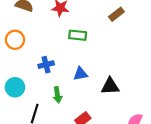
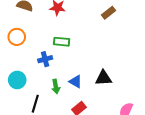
green rectangle: (78, 35) -> (62, 42), moved
blue triangle: (80, 74) -> (76, 82), moved, turned 40

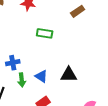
green rectangle: (62, 42) -> (45, 33), moved
blue cross: (45, 59) -> (13, 63), moved

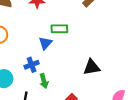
blue triangle: (41, 76) -> (45, 43), moved, turned 48

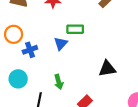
blue cross: (32, 65) -> (30, 50), moved

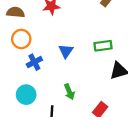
green rectangle: (75, 29) -> (103, 46), moved
orange circle: (14, 34) -> (21, 39), moved

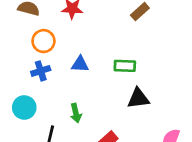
orange circle: (21, 39) -> (43, 41), moved
blue triangle: (66, 51) -> (80, 64), turned 49

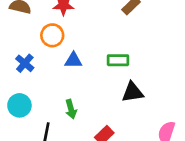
orange circle: (43, 41) -> (52, 35), moved
blue cross: (41, 71) -> (25, 63), moved, turned -30

